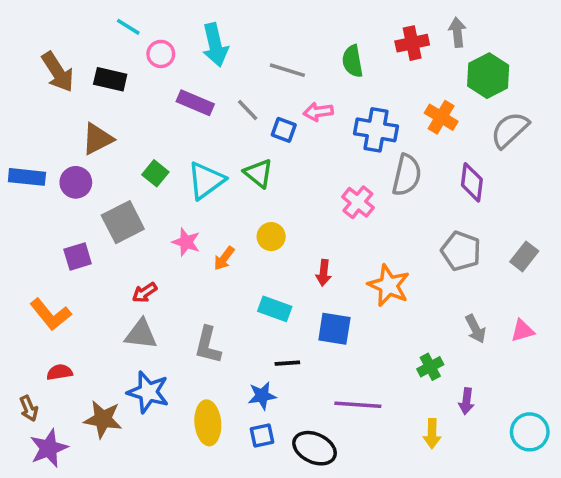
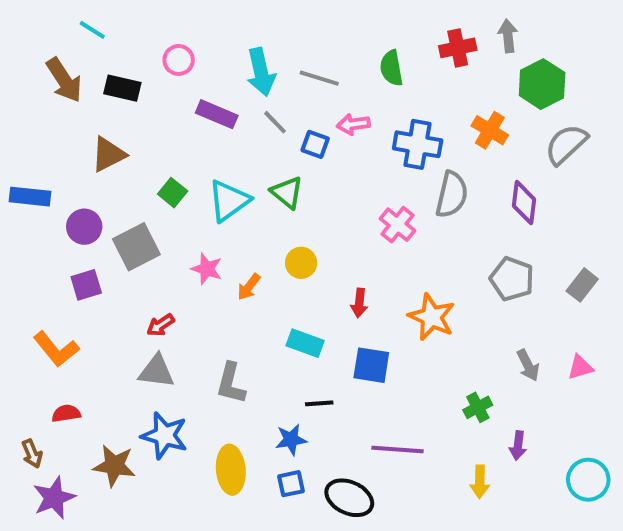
cyan line: (128, 27) -> (92, 30), moved
cyan arrow: (215, 45) -> (261, 72), moved
purple circle: (76, 182) -> (84, 227), moved

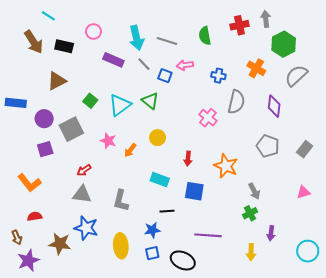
blue cross: (418, 144) -> (218, 76), size x0.6
gray arrow: (528, 365) -> (254, 191), moved

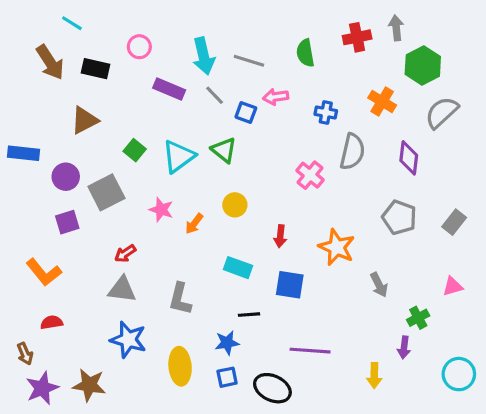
green cross: (250, 213) -> (418, 318), moved
brown star: (60, 244) -> (89, 385), moved

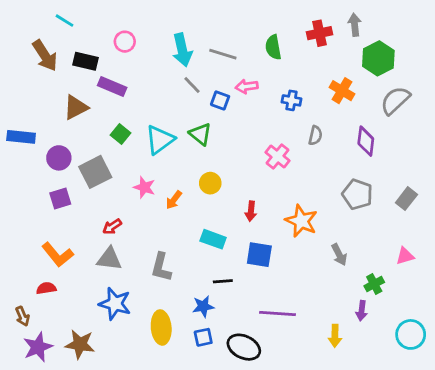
purple rectangle: (169, 89) -> (112, 86), moved
gray semicircle: (352, 152) -> (315, 135), size x0.6
orange L-shape: (44, 272) -> (57, 255), moved

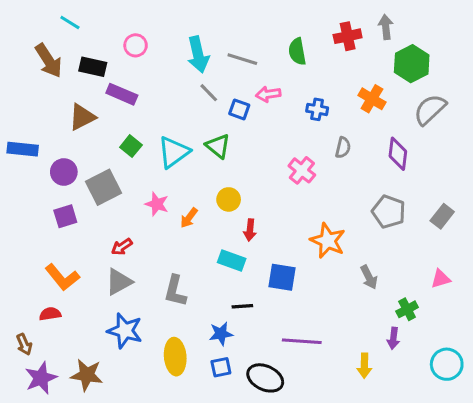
red arrow: (251, 211) -> (250, 230), moved
gray triangle: (109, 259) -> (119, 282), turned -36

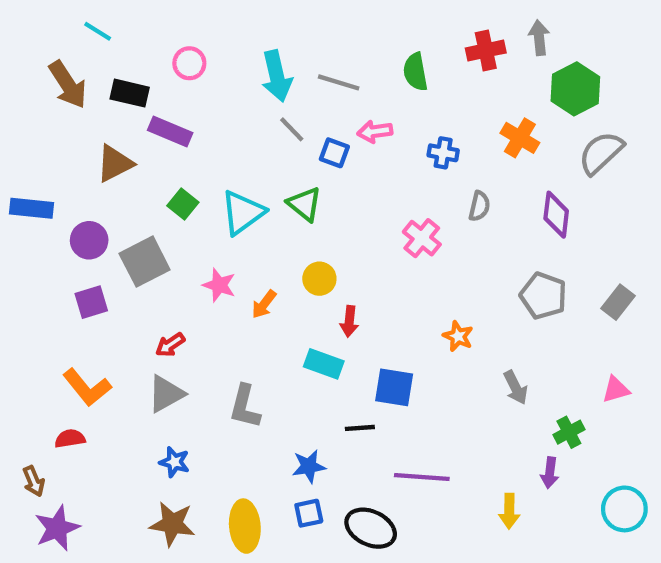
orange star: (328, 241) -> (458, 336), size x0.6
black line: (242, 306) -> (360, 428), moved
blue star: (125, 331) -> (174, 462), size x0.6
yellow ellipse: (175, 357) -> (245, 526), moved
brown star: (87, 375) -> (172, 524), moved

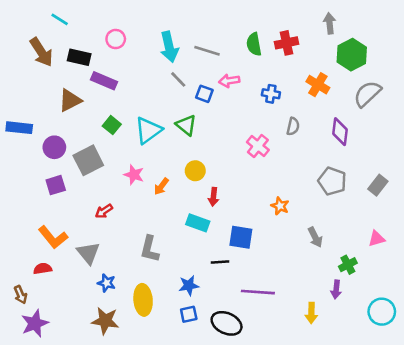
red cross: (486, 50) -> (287, 43), moved
gray triangle: (166, 394) -> (88, 253), moved, turned -40
yellow ellipse: (245, 526) -> (143, 300), moved

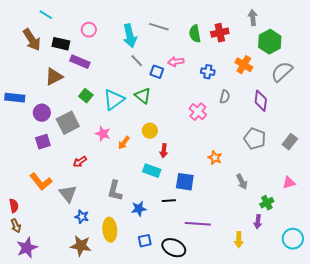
gray line: (207, 51) -> (159, 27), moved
red semicircle: (43, 269) -> (14, 206), moved, turned 88
blue star: (189, 286) -> (139, 209), moved

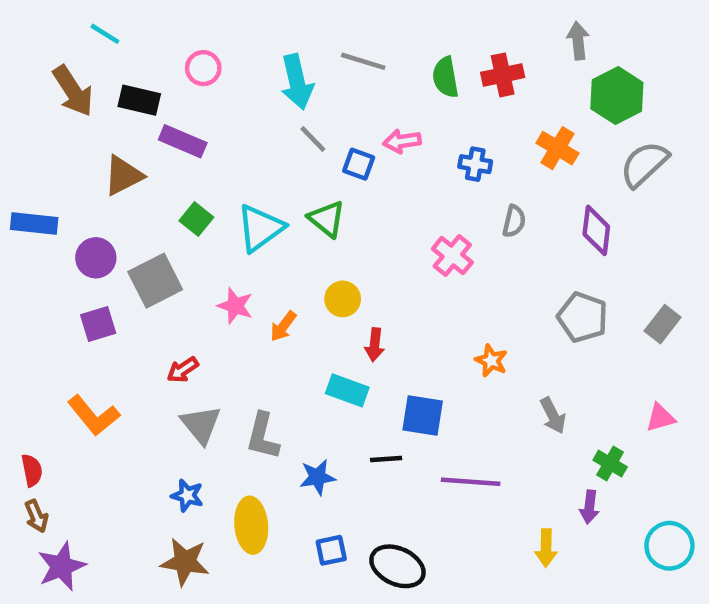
gray triangle: (68, 194) -> (201, 425), moved
green cross: (267, 203) -> (610, 463), turned -32
purple line: (198, 224) -> (471, 482), moved

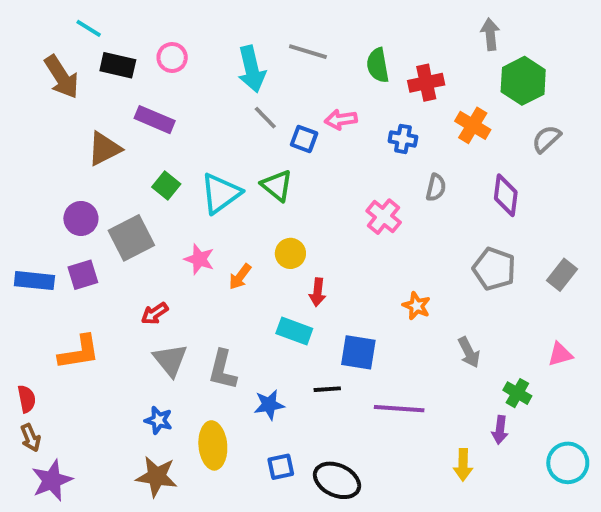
red cross: (503, 75) -> (426, 83), moved
black rectangle: (139, 100) -> (118, 65), moved
gray semicircle: (644, 164) -> (546, 139), size x0.7
blue rectangle: (34, 224) -> (34, 281), moved
orange L-shape: (94, 415) -> (79, 352), turned -60

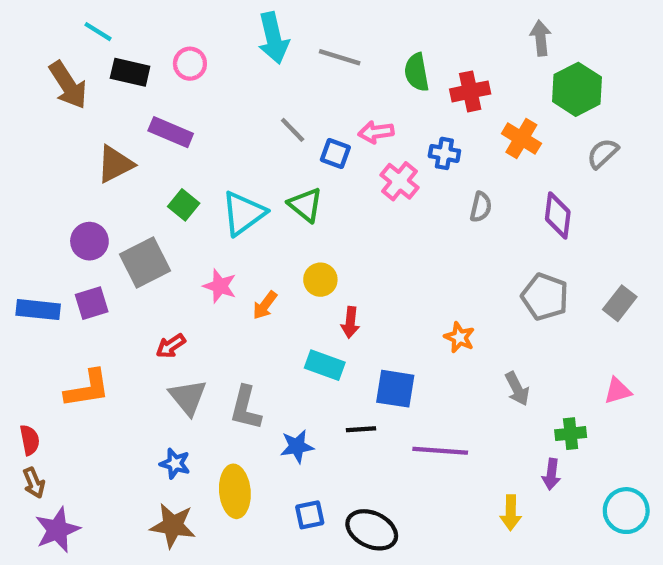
cyan arrow: (252, 69) -> (273, 38), moved
pink cross: (384, 217) -> (400, 181), moved
green cross: (517, 393) -> (571, 434), turned -36

